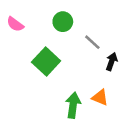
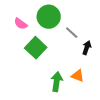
green circle: (63, 22) -> (49, 17), size x1.5
pink semicircle: (15, 24) -> (21, 24), moved

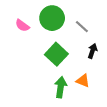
gray line: (72, 33) -> (82, 27), moved
green square: (36, 48) -> (56, 54), moved

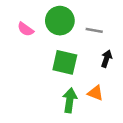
gray line: (82, 27) -> (94, 30), turned -32
green square: (56, 54) -> (65, 62), turned -30

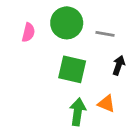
pink semicircle: (26, 29) -> (28, 32), turned -112

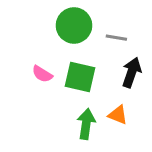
pink semicircle: (28, 32) -> (42, 74), moved, turned 108
black arrow: (119, 65) -> (132, 72), size x1.4

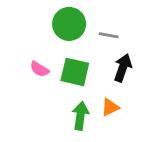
orange triangle: (118, 115) -> (110, 107), turned -48

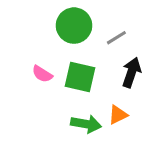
gray line: (109, 35) -> (116, 38), turned -42
green arrow: (80, 116) -> (86, 124), turned 92

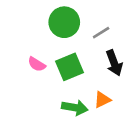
black arrow: (132, 72) -> (114, 63), turned 140
green square: (80, 77) -> (70, 67), turned -36

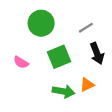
green circle: (64, 22) -> (41, 23), moved
pink semicircle: (37, 64) -> (21, 62), moved

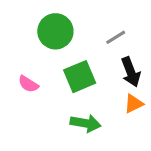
orange triangle: (87, 85) -> (134, 104), moved

